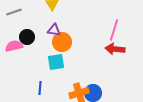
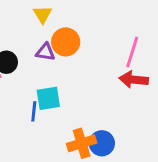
orange circle: (62, 42) -> (66, 42), moved
blue line: (40, 88) -> (34, 111), moved

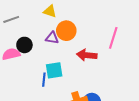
yellow triangle: (42, 14) -> (50, 11), turned -40
red arrow: (134, 80) -> (87, 55), moved

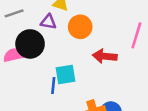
purple triangle: (52, 38) -> (48, 22), moved
black circle: (24, 45) -> (30, 44), size x1.5

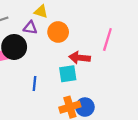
cyan square: (66, 75) -> (68, 74), moved

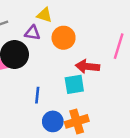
blue circle: (85, 107) -> (53, 121), moved

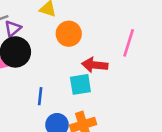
purple triangle: (32, 33) -> (13, 29), moved, turned -49

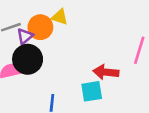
orange circle: (69, 34) -> (40, 27), moved

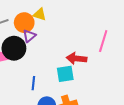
purple triangle: (25, 36) -> (29, 36), moved

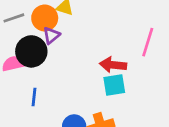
cyan square: (65, 74) -> (114, 85), moved
blue line: (33, 83) -> (34, 97), moved

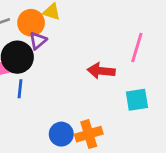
cyan square: (114, 85) -> (137, 100), moved
blue line: (34, 97) -> (20, 89), moved

